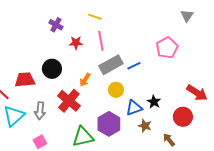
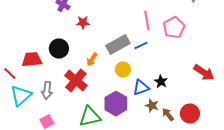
pink line: (101, 41) -> (147, 20), moved
red circle: (183, 117) -> (190, 114), moved
brown arrow: (169, 140) -> (168, 114), moved

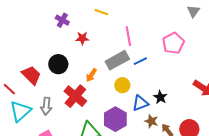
pink line: (147, 20) -> (128, 36), moved
red trapezoid: (32, 60) -> (31, 75), turned 50

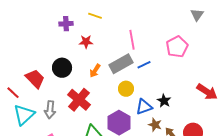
yellow line: (101, 12) -> (95, 16), moved
purple cross: (62, 20) -> (66, 24), turned -32
orange arrow: (91, 75) -> (95, 71), moved

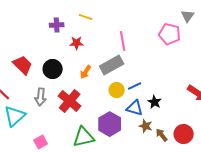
pink pentagon: (177, 47) -> (170, 34), moved, turned -30
blue line: (144, 65) -> (135, 86), moved
red trapezoid: (35, 79) -> (23, 65), moved
blue triangle: (144, 107) -> (135, 108), turned 36
gray arrow: (50, 110) -> (41, 97), moved

